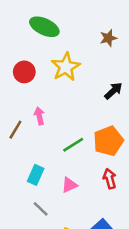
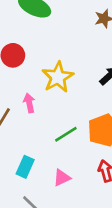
yellow star: (66, 67) -> (58, 77), moved

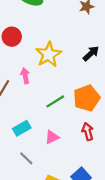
cyan rectangle: (25, 167) -> (22, 128), turned 36

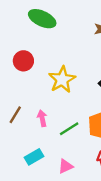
pink arrow: (25, 76) -> (42, 118), moved

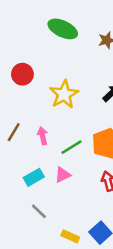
green ellipse: (42, 19) -> (63, 29), moved
pink triangle: (66, 166) -> (63, 175), moved

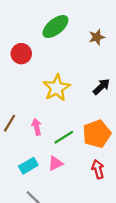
green ellipse: (63, 29) -> (55, 27), turned -64
red circle: (22, 74) -> (21, 54), moved

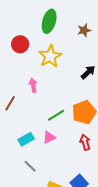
green ellipse: (55, 27) -> (49, 21), turned -35
yellow star: (57, 88) -> (50, 56), moved
pink arrow: (37, 127) -> (33, 85), moved

